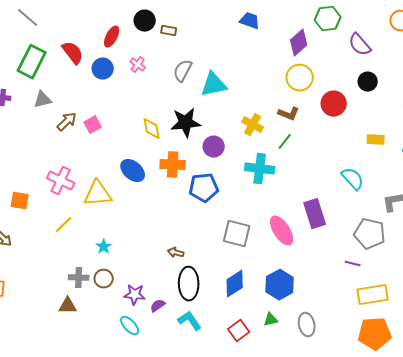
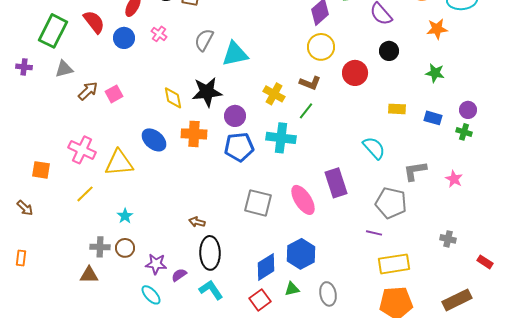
blue pentagon: (204, 188) -> (239, 147), moved
blue diamond: (235, 284) -> (266, 267), moved

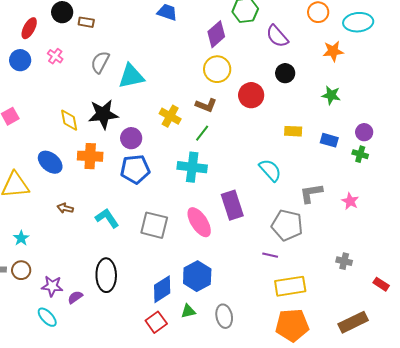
cyan cross: (281, 138) -> (192, 167), moved
brown arrow: (197, 222) -> (65, 208), moved
cyan L-shape: (211, 290) -> (107, 218), moved

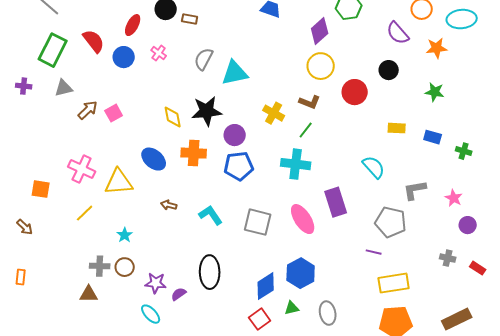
purple semicircle: (277, 36) -> (398, 33), moved
purple circle: (364, 132) -> (468, 225), moved
red rectangle: (381, 284) -> (478, 268), moved

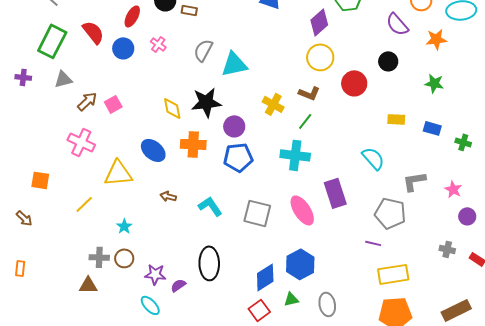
pink cross: (82, 169) -> (81, 142), moved

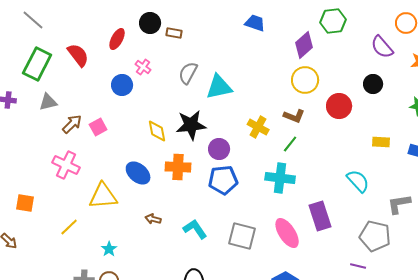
blue circle: (123, 48) -> (122, 85), moved

